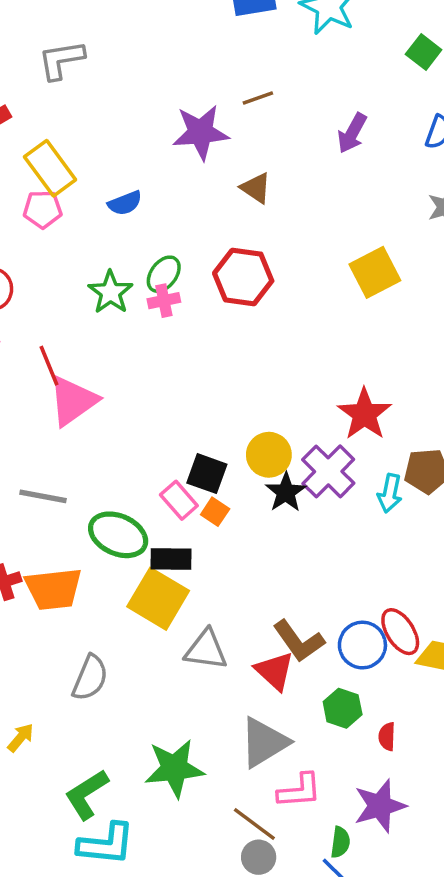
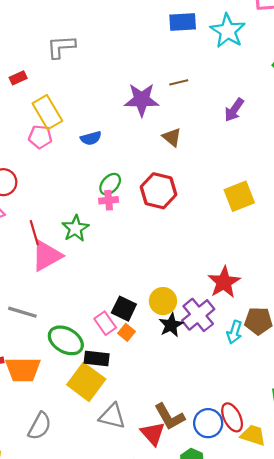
green star: (110, 292) -> (75, 228), moved

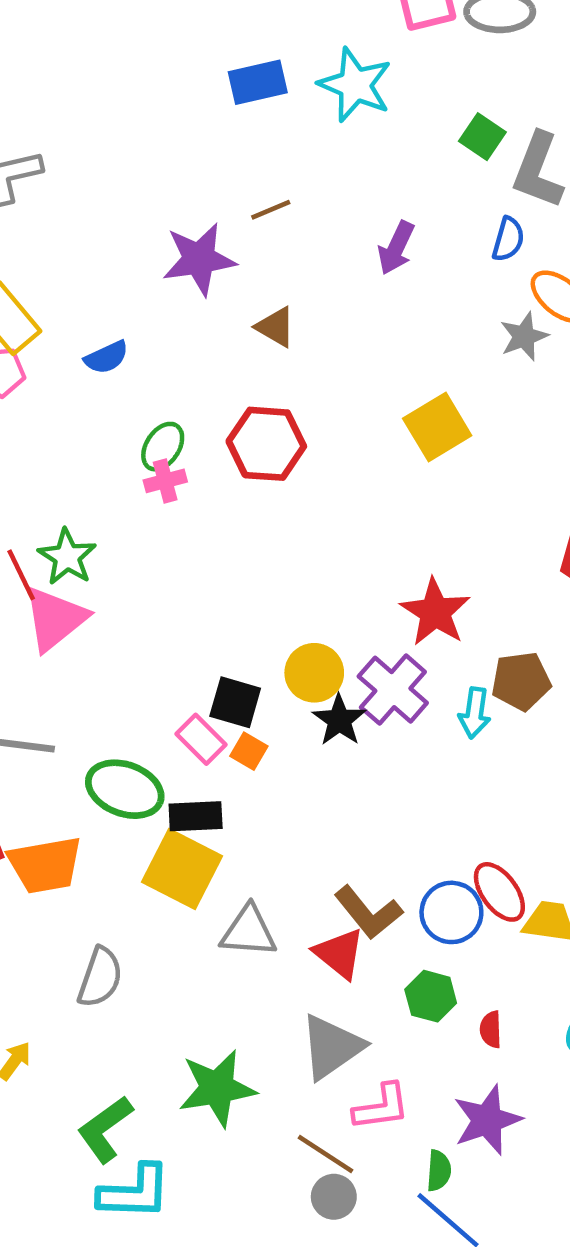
green star: (75, 228) -> (67, 557), moved

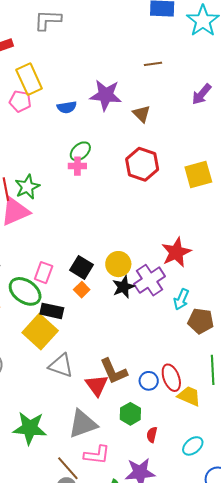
purple star: (199, 259) -> (106, 95), moved
red hexagon: (266, 444) -> (142, 164), moved
brown pentagon: (521, 681) -> (201, 321), moved
pink rectangle: (201, 739) -> (44, 273), moved, turned 50
blue circle: (451, 912) -> (149, 381), size x0.7

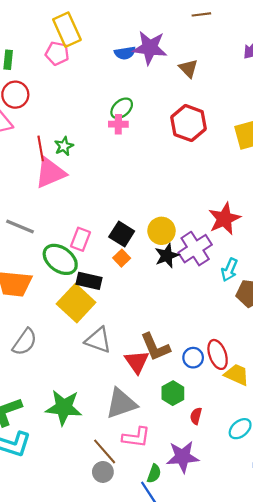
blue semicircle: (67, 107) -> (125, 53), moved
green star: (27, 187) -> (64, 146), size x0.7

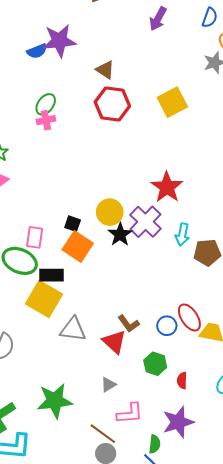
brown triangle: (188, 68) -> (105, 70), moved
black square: (122, 234) -> (73, 224), size x0.7
orange square: (122, 258) -> (78, 247), size x1.8
brown L-shape: (155, 347) -> (129, 324), size x0.7
gray triangle: (121, 403) -> (108, 385), size x0.5

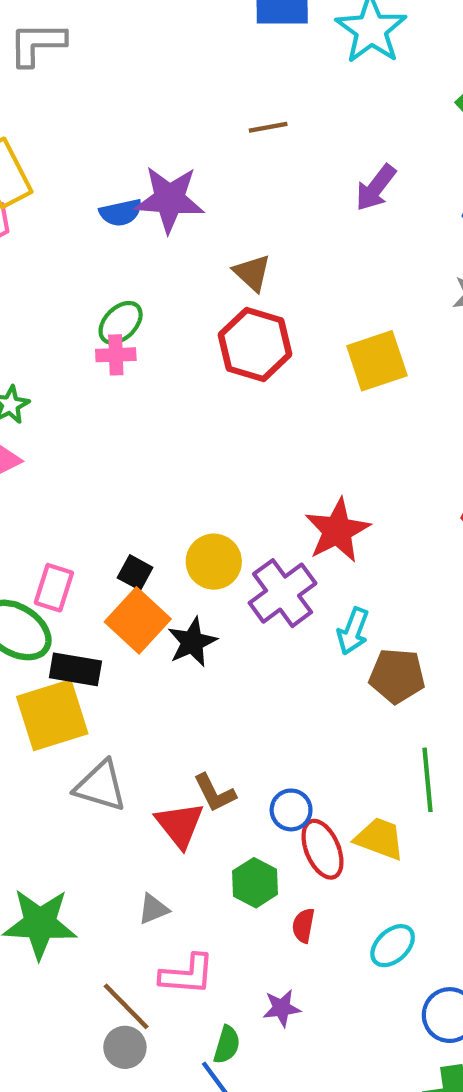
black star: (120, 234) -> (192, 642), moved
yellow square: (44, 299) -> (52, 715), turned 33
red ellipse: (189, 317) -> (322, 849), moved
purple star: (178, 422) -> (282, 1008), size x0.6

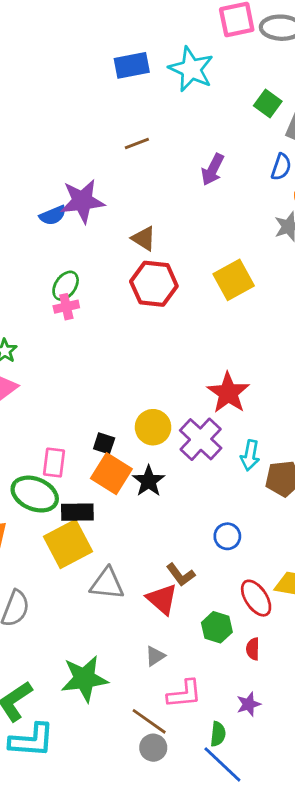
blue circle: (291, 810) -> (227, 536), moved

